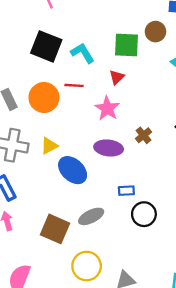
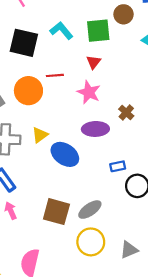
cyan L-shape: (83, 53) -> (61, 31), moved
gray ellipse: (91, 216) -> (90, 210), moved

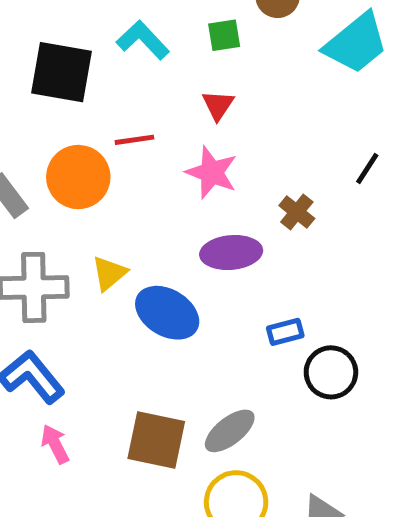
green square: (98, 31) -> (224, 35), size x0.6

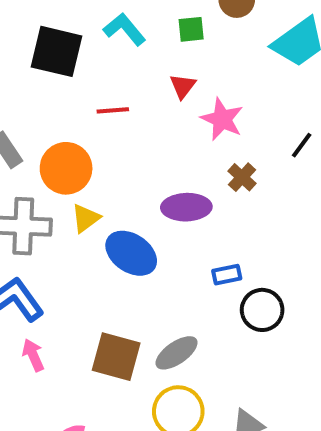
pink star: (212, 173) -> (222, 119), moved
orange circle: (78, 177) -> (66, 168), moved

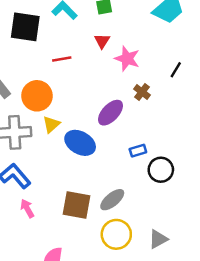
purple ellipse: (186, 207) -> (110, 113), turned -40

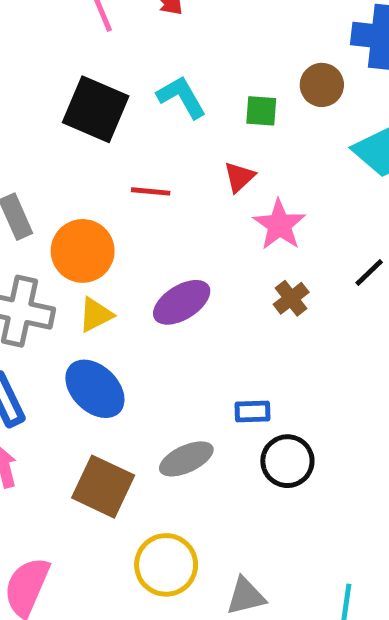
purple ellipse: (110, 113) -> (182, 302), moved
blue ellipse: (80, 143) -> (95, 389), moved
gray ellipse: (112, 200) -> (186, 459), moved

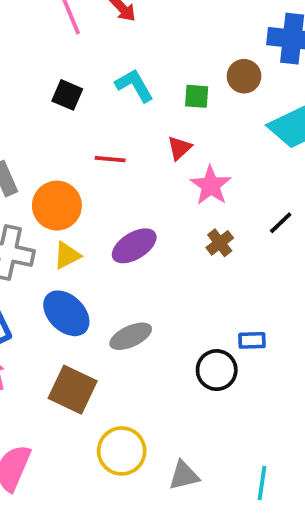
black square: (96, 109) -> (67, 95), size x0.6
blue rectangle: (253, 412) -> (252, 340), moved
gray ellipse: (186, 459) -> (131, 336), moved

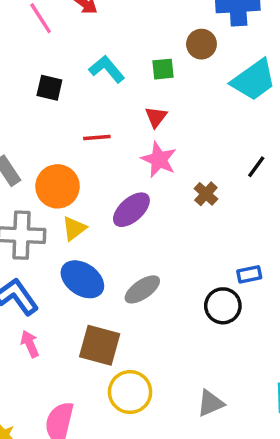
pink star: (211, 185) -> (159, 159), moved
yellow circle: (122, 451) -> (130, 392), moved

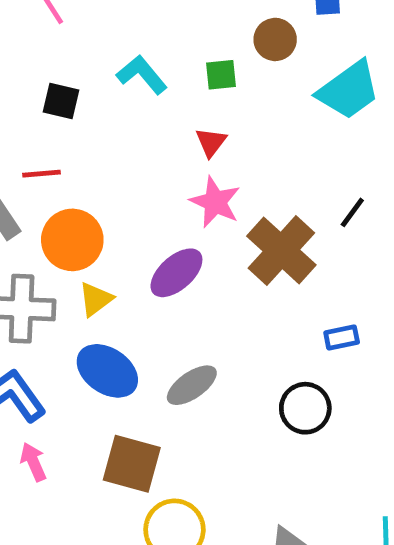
red line: (97, 137) -> (42, 174), moved
brown cross: (206, 194) -> (281, 251), size x2.0
blue rectangle: (249, 274) -> (342, 338), moved

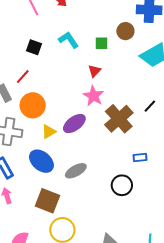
red line: (42, 174) -> (23, 77), turned -49
yellow triangle: (96, 299) -> (49, 132), moved

